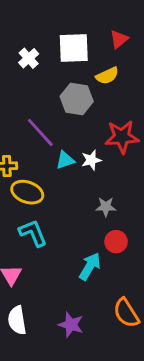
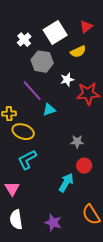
white square: (74, 48) -> (55, 33), turned -30
gray hexagon: (77, 99) -> (42, 62), moved
white star: (91, 160) -> (67, 80), moved
cyan L-shape: (33, 233) -> (27, 160), turned -95

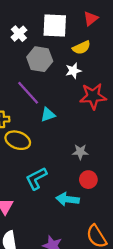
white square: (55, 33) -> (55, 26), turned 35
white star: (67, 80) -> (73, 71), moved
cyan L-shape: (27, 160) -> (36, 178), moved
cyan arrow: (66, 183) -> (68, 199), turned -114

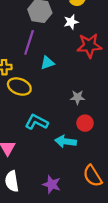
purple line: (28, 93) -> (29, 42), turned 60
cyan L-shape: (36, 178) -> (37, 122), turned 55

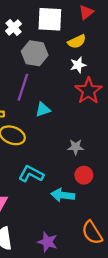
white star: (71, 22) -> (78, 65), moved
red star: (89, 46) -> (89, 91), turned -30

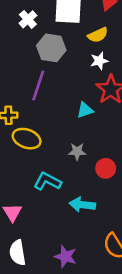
cyan triangle: (43, 110) -> (85, 110), moved
gray star: (76, 147) -> (77, 152), moved
red circle: (84, 175) -> (106, 168), moved

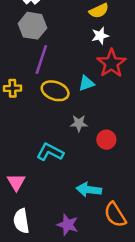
gray hexagon: (51, 48) -> (33, 26), moved
yellow ellipse: (27, 139) -> (55, 91), moved
cyan arrow: (82, 205) -> (89, 190), moved

